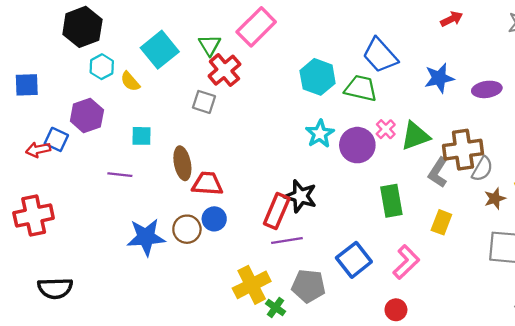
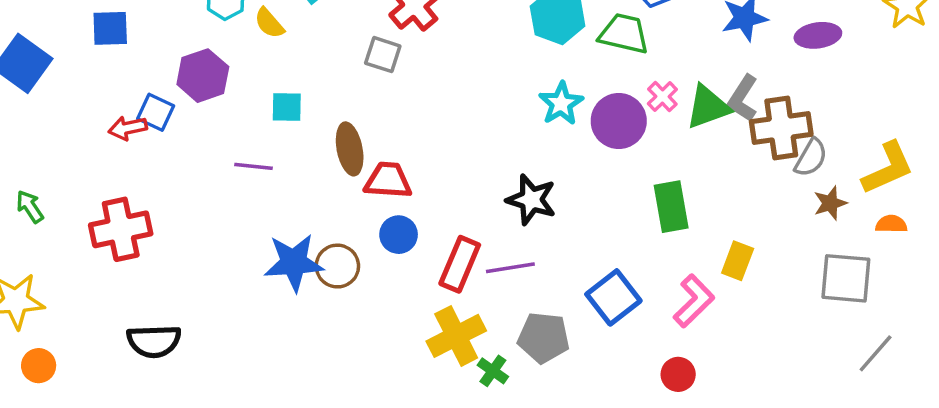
gray L-shape: (438, 172) -> (743, 98), moved
red rectangle: (277, 211) -> (460, 264), moved
yellow rectangle: (441, 222) -> (738, 261), moved
brown circle: (187, 229) -> (337, 266), moved

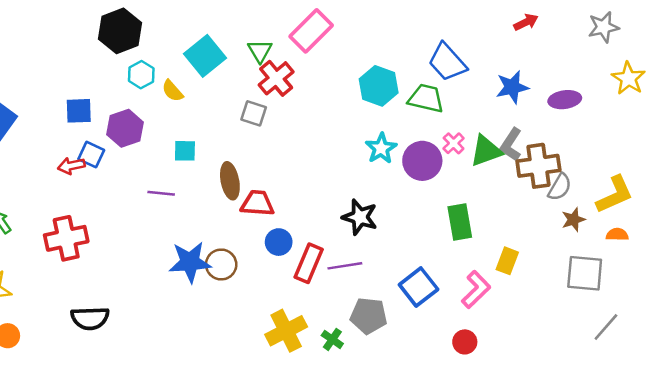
blue square: (110, 28) -> (79, 111), moved
blue circle: (399, 235) -> (279, 242), moved
yellow cross: (456, 336) -> (286, 331), moved

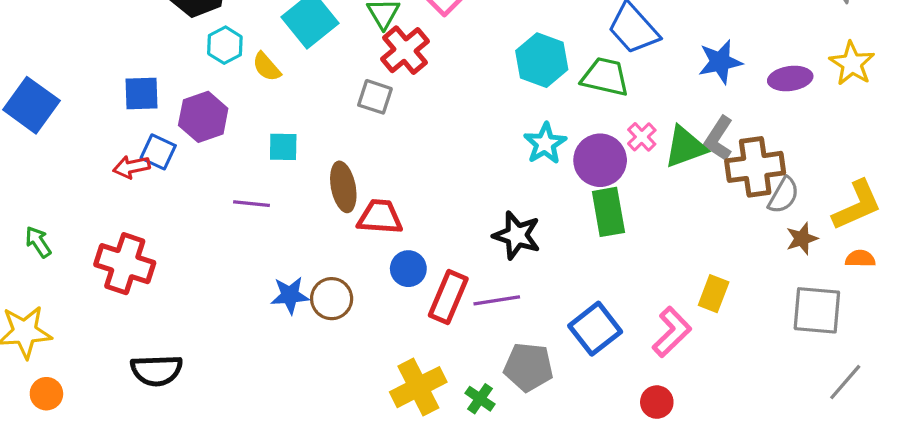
yellow star: (628, 78) -> (852, 63), moved
green rectangle: (460, 222) -> (608, 212), moved
red cross: (66, 238) -> (125, 264), turned 30
blue star: (190, 262) -> (290, 295), size x0.7

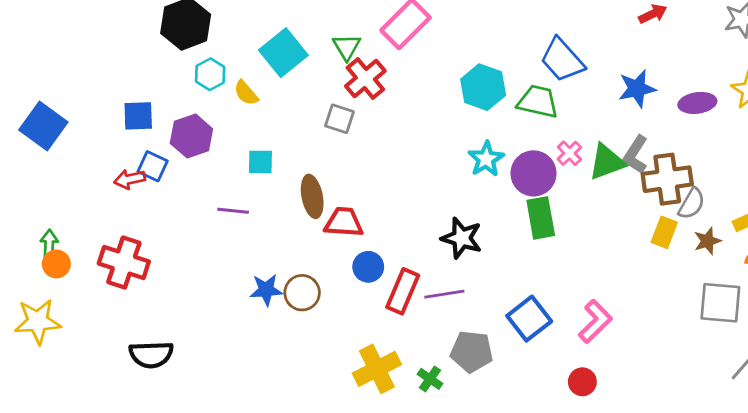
green arrow: (38, 242) -> (49, 244), turned 36
yellow rectangle: (714, 294) -> (664, 232), moved
orange circle: (46, 394) -> (56, 264), moved

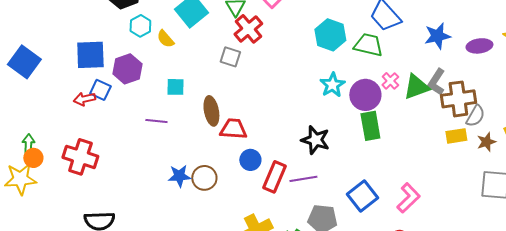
blue square: (138, 116) -> (90, 55), size x1.4
yellow rectangle: (664, 232) -> (456, 136), turned 60
yellow star: (38, 321) -> (20, 179), moved

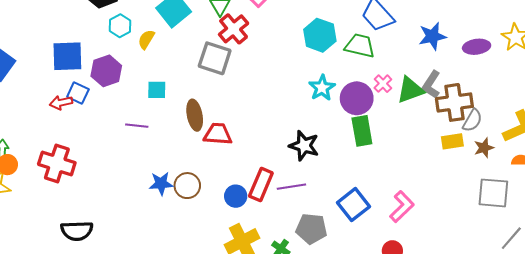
yellow semicircle: (165, 39) -> (146, 39), turned 72
gray square: (230, 57) -> (215, 58), size x1.5
blue circle: (250, 160) -> (236, 196), moved

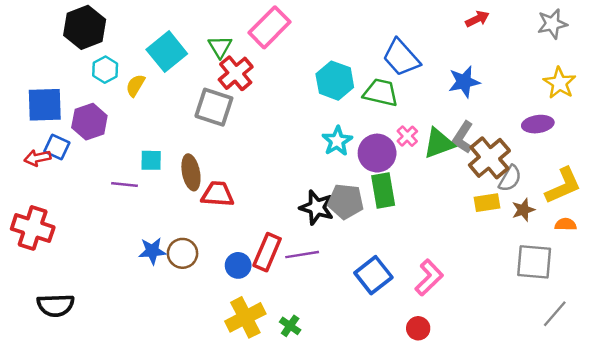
purple ellipse: (477, 47) -> (538, 124), moved
cyan square: (157, 90) -> (151, 160), moved
brown cross: (454, 102) -> (489, 158), turned -32
gray pentagon: (311, 229) -> (346, 201), moved

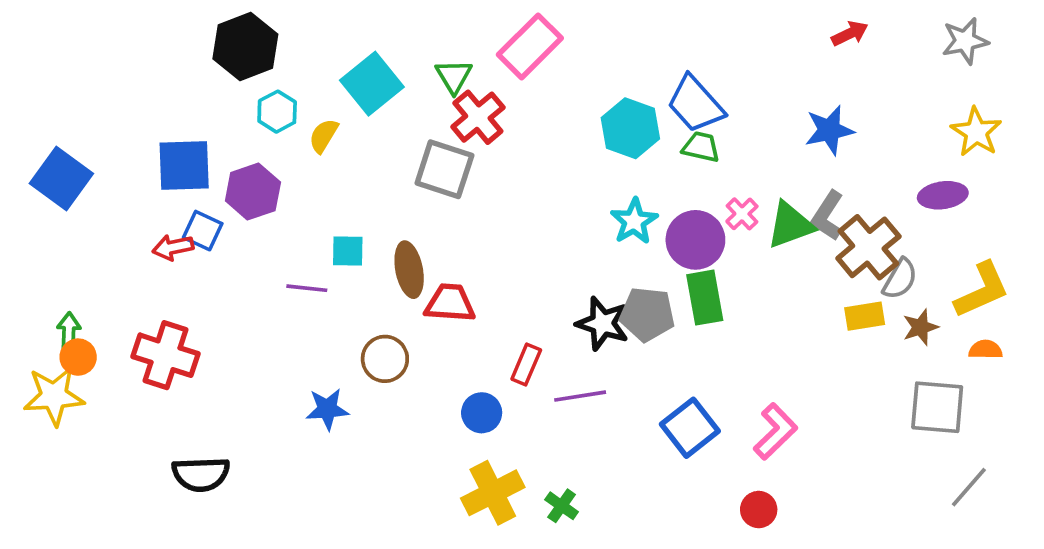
blue trapezoid: (401, 58) -> (695, 104), moved
green trapezoid: (381, 93) -> (701, 147), size x0.7
blue star: (152, 251) -> (327, 409), moved
red rectangle: (267, 252) -> (526, 364), moved, size x0.7
brown circle: (183, 253) -> (385, 359), moved

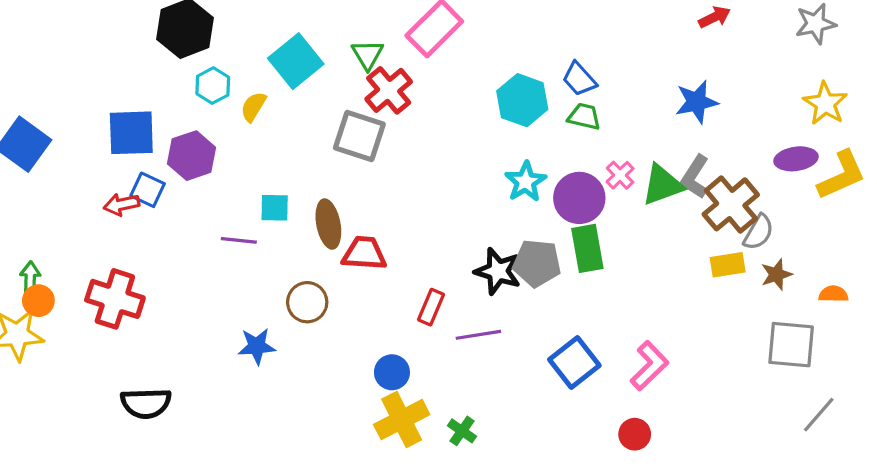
blue trapezoid: (695, 104) -> (579, 79), size x0.7
yellow L-shape: (982, 290) -> (842, 175), moved
blue circle: (482, 413) -> (392, 372), moved

